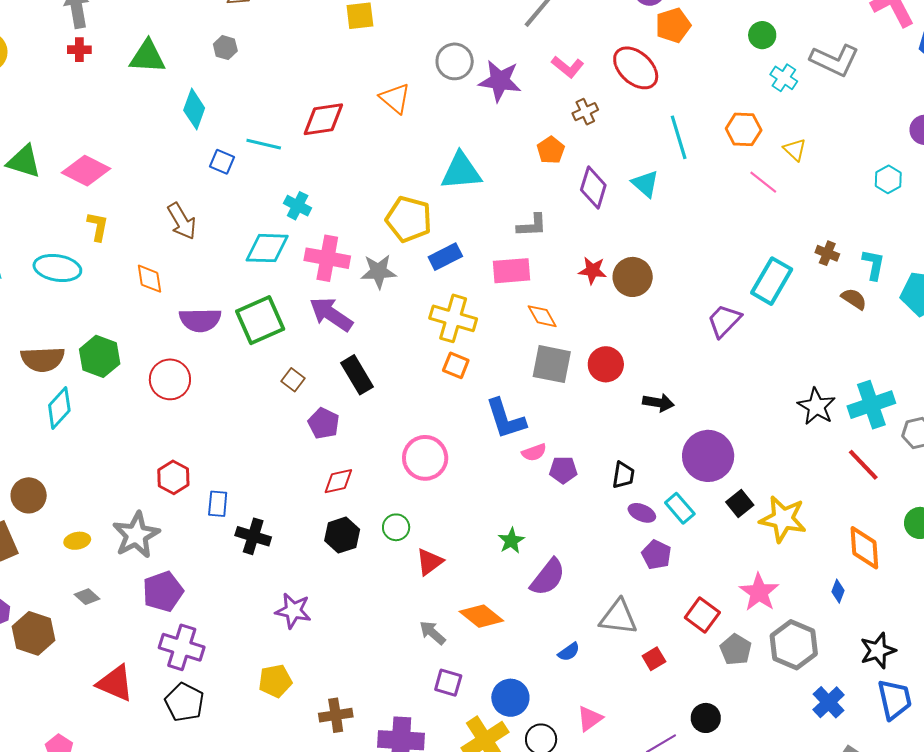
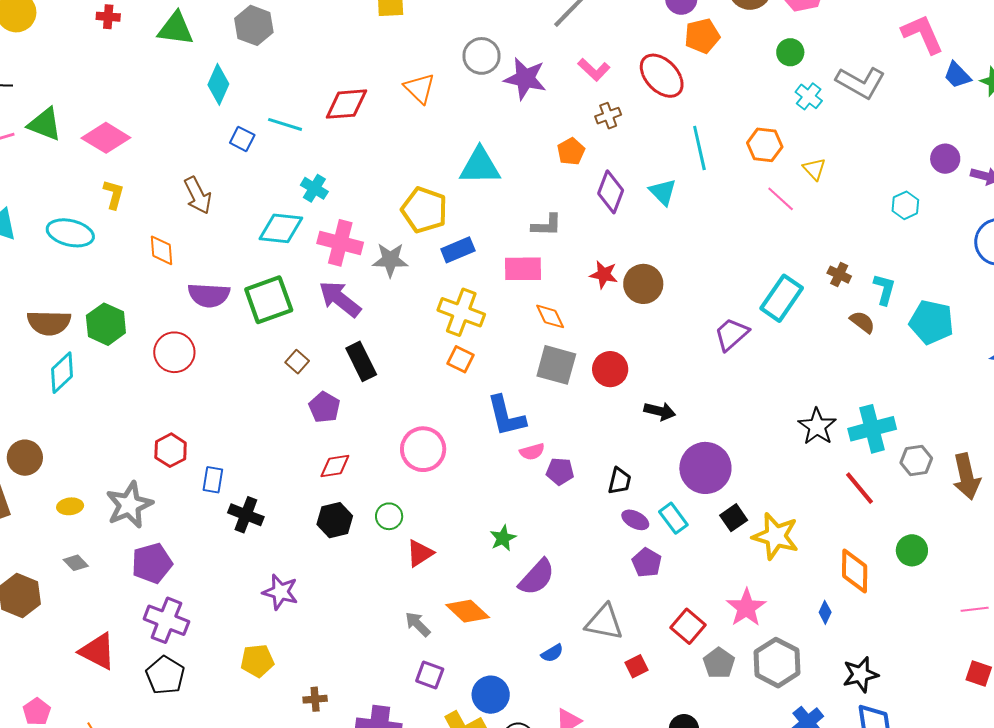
gray hexagon: (225, 48) -> (254, 25), size x1.6
brown cross: (336, 715) -> (315, 699), size x0.7

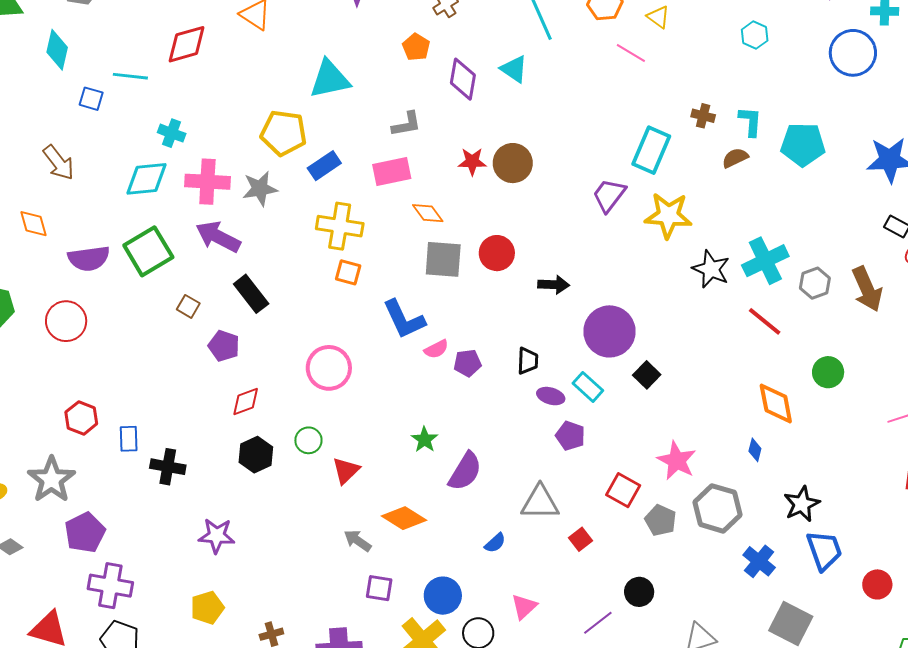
brown semicircle: (862, 322) -> (735, 158), turned -52
yellow star: (776, 536) -> (668, 215), moved

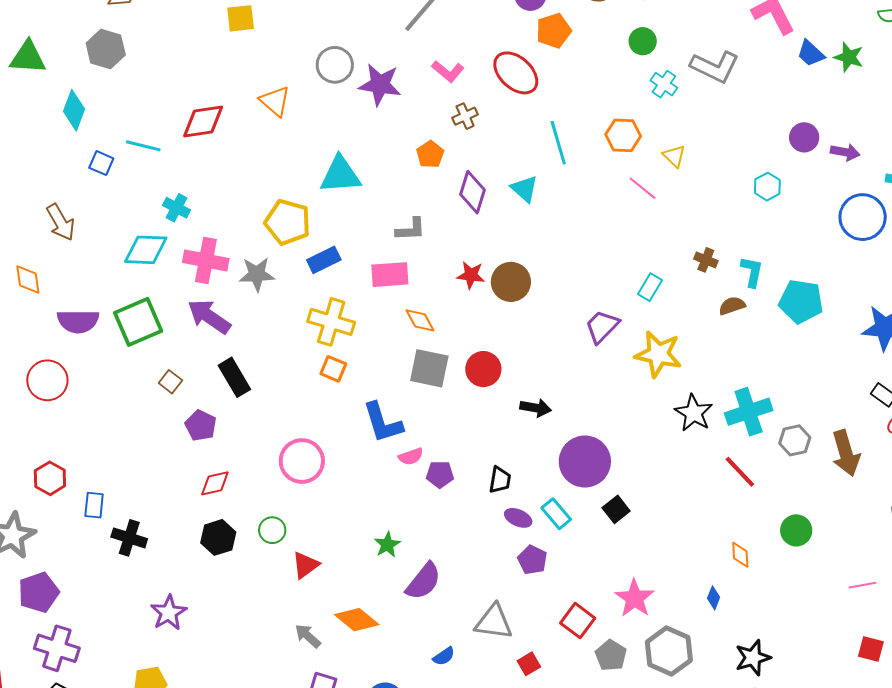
cyan rectangle: (651, 150) -> (650, 287), size x0.6
orange diamond: (776, 404) -> (740, 555), size x0.6
purple star: (217, 536) -> (169, 613), turned 30

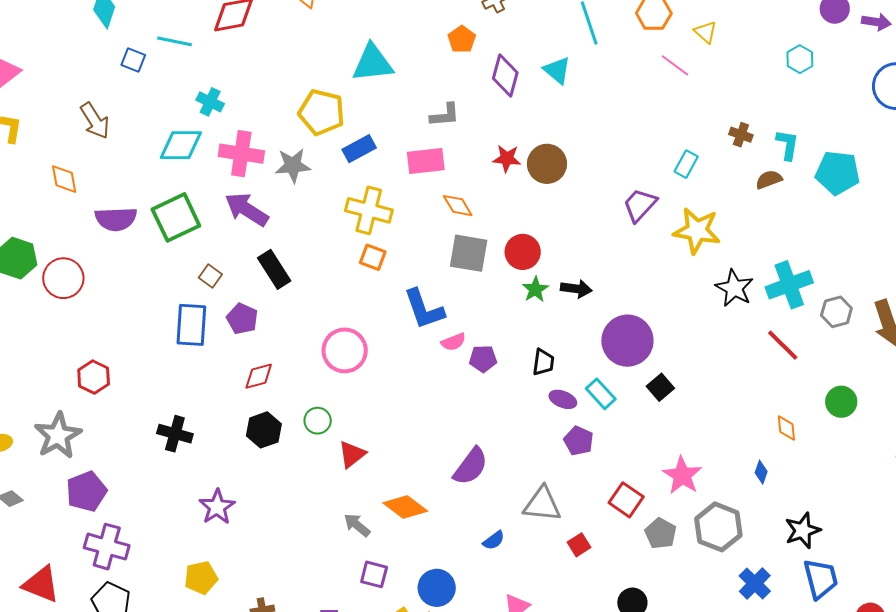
red circle: (47, 380) -> (63, 278), moved
blue rectangle: (94, 505) -> (191, 325), moved, size x1.6
green star: (387, 545) -> (535, 289), moved

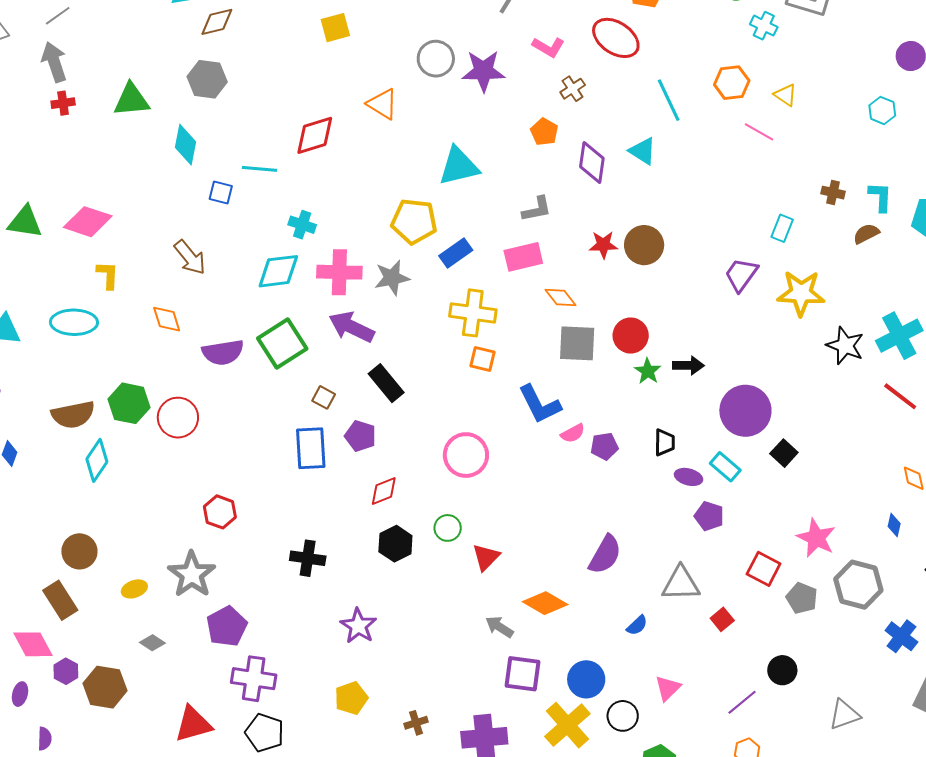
purple square: (374, 574) -> (522, 674), size x1.4
red triangle: (41, 584) -> (193, 724), turned -30

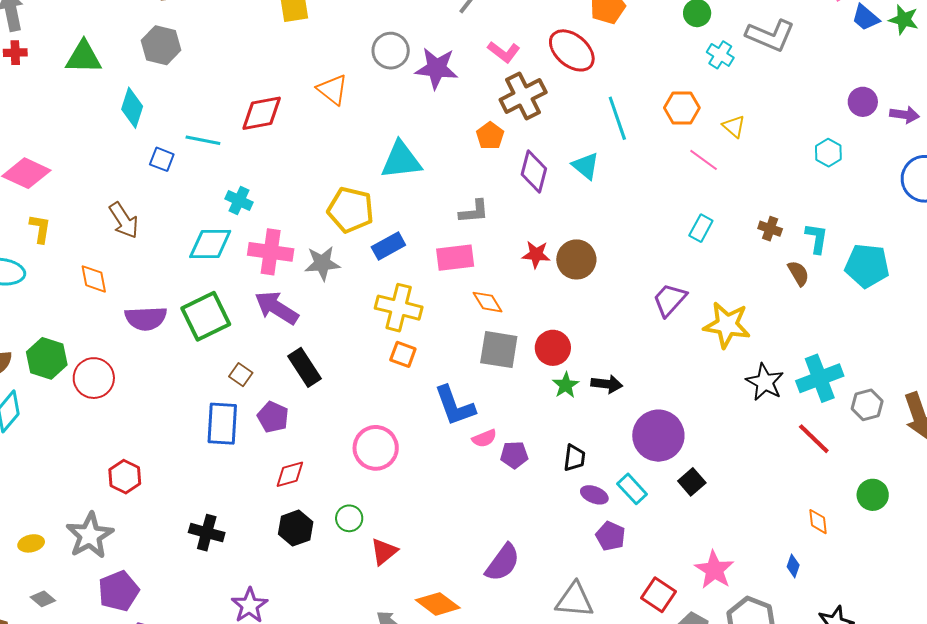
brown cross: (573, 89) -> (523, 96), size x1.8
cyan rectangle: (782, 228) -> (701, 228), moved
brown semicircle: (866, 234) -> (798, 273), turned 80

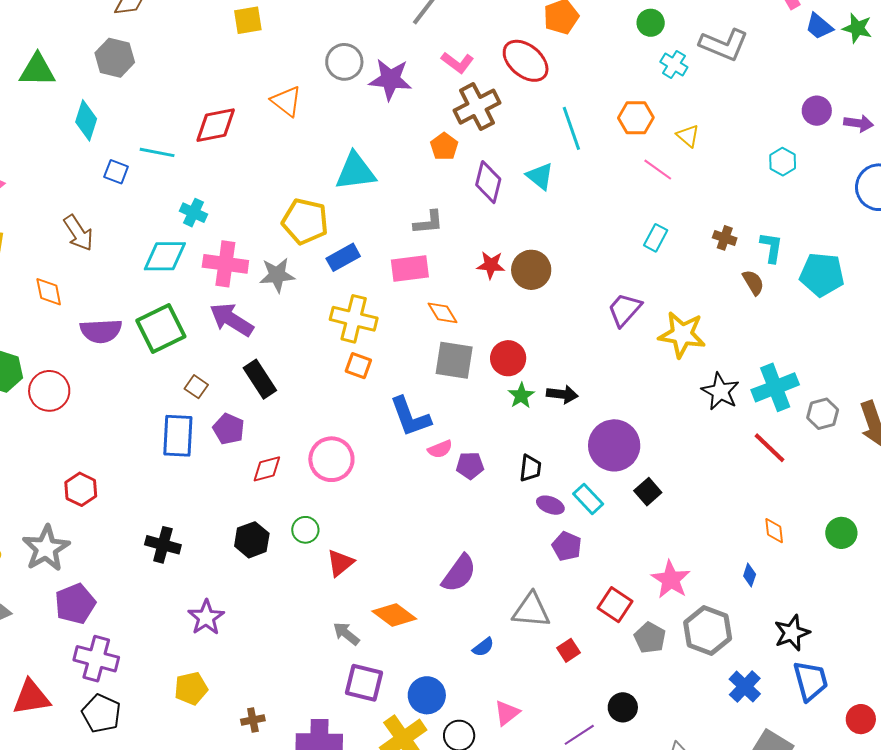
red diamond: (290, 474) -> (267, 469), moved
green circle: (873, 495) -> (841, 533), moved

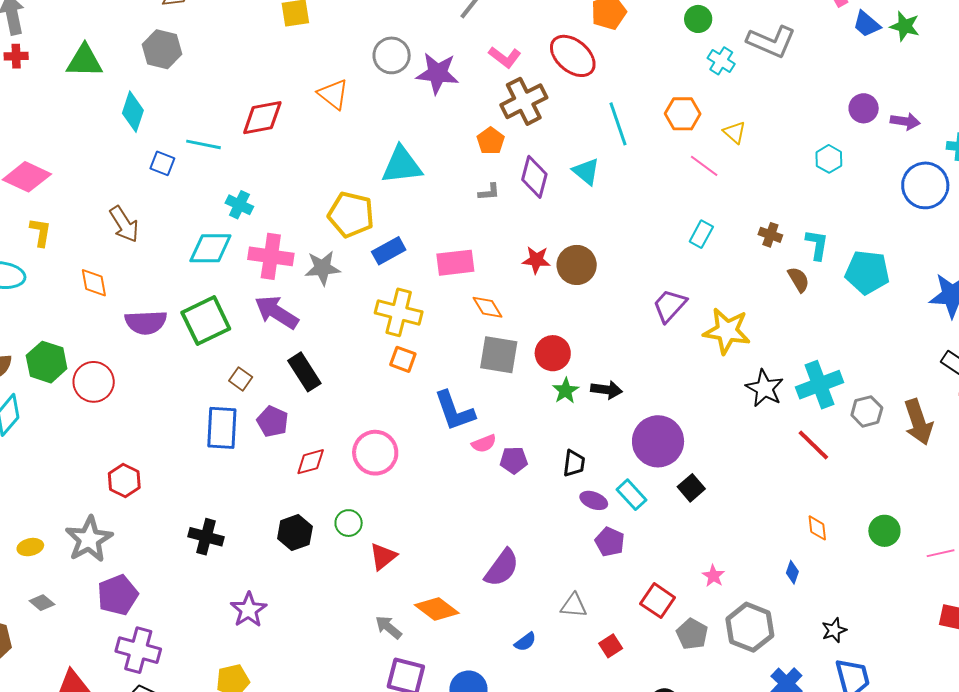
gray L-shape: (428, 222) -> (489, 192), moved, size x0.7
pink star: (671, 579) -> (713, 576), size x0.6
gray triangle: (531, 610) -> (574, 606), size x0.7
black star: (792, 633) -> (834, 630), size x0.7

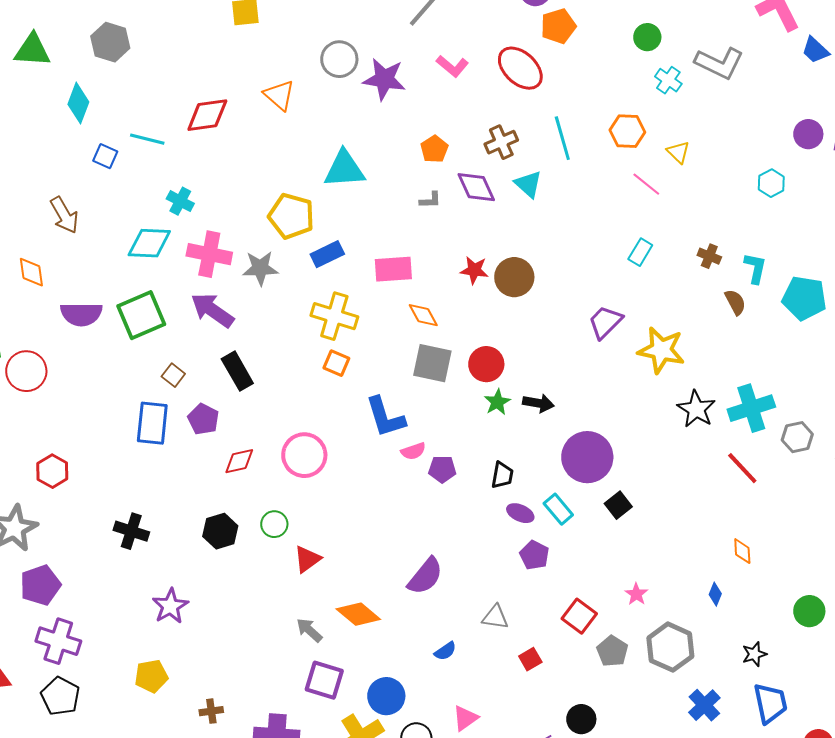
brown cross: (524, 101) -> (501, 142), moved, size x0.7
purple diamond: (534, 177) -> (476, 187), turned -42
green circle: (884, 531) -> (809, 611), moved

